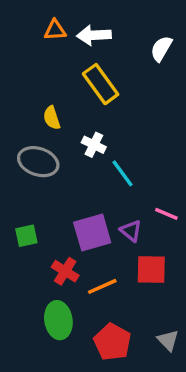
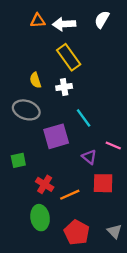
white semicircle: (161, 49) -> (102, 19), moved
white cross: (94, 145) -> (64, 87), moved, turned -35
purple square: (92, 232) -> (56, 136), moved

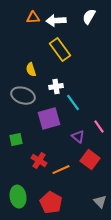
white cross: (64, 87) -> (56, 87), moved
pink line: (113, 145) -> (99, 127), turned 32
red square: (103, 183) -> (90, 160), turned 36
green ellipse: (40, 218) -> (18, 197), moved
red pentagon: (77, 232) -> (51, 203), moved

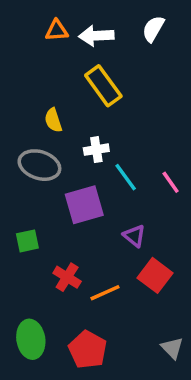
pink line: (99, 127) -> (171, 182), moved

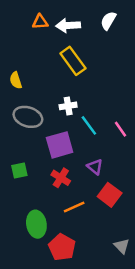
yellow semicircle: (53, 120) -> (16, 80), moved
red cross: (67, 277) -> (61, 178), moved
green ellipse: (31, 339) -> (36, 224), moved

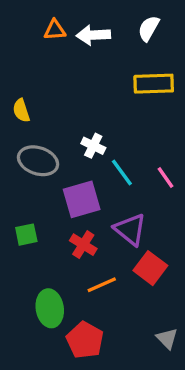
yellow rectangle: (73, 61) -> (154, 84), moved, turned -56
white cross: (68, 106) -> (93, 146), turned 35
purple triangle: (95, 167) -> (130, 229), size x1.5

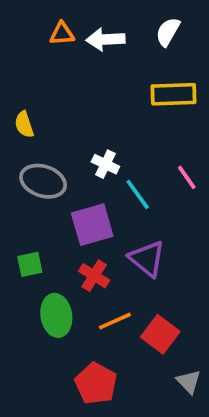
pink line: (165, 178) -> (187, 177), moved
red square: (150, 268) -> (160, 334), moved
green ellipse: (50, 308) -> (56, 315), moved

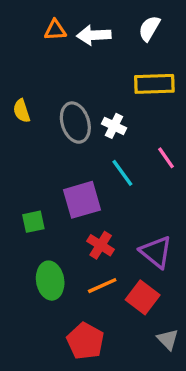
white cross: (105, 164) -> (114, 126), moved
gray ellipse: (43, 181) -> (75, 123), moved, turned 54
purple triangle: (147, 259) -> (156, 252), moved
green square: (30, 264) -> (33, 222), moved
red cross: (94, 276) -> (101, 245), moved

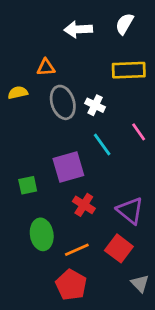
orange triangle: (55, 30) -> (46, 67), moved
yellow semicircle: (22, 111) -> (18, 93), turned 96
orange line: (102, 286) -> (77, 250), moved

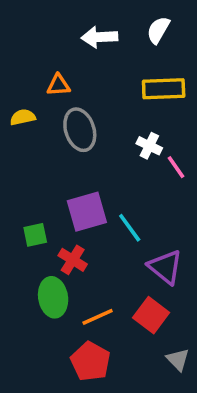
white cross: (95, 105) -> (149, 146), moved
cyan line: (102, 145) -> (130, 228), moved
red cross: (84, 205) -> (73, 260), moved

